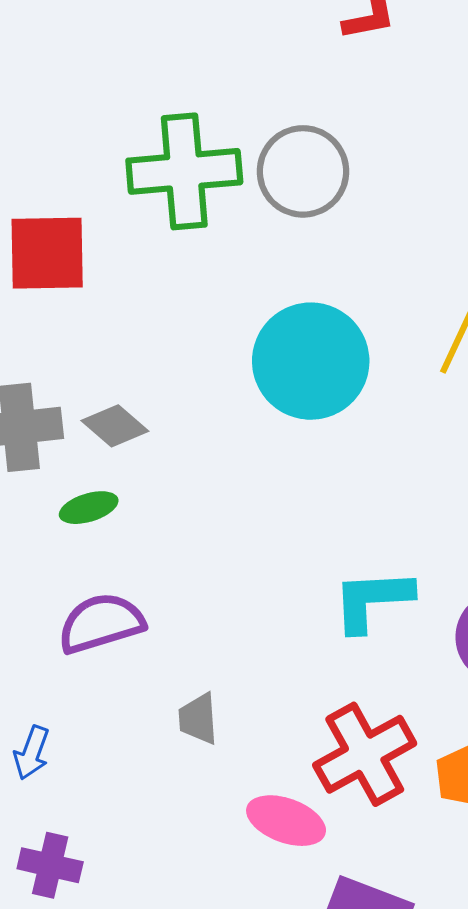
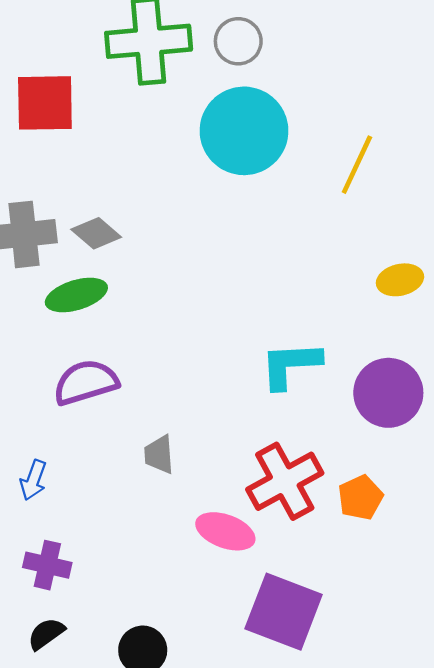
gray circle: (303, 171) -> (238, 41), size x0.7
cyan circle: (311, 361) -> (244, 131), moved
green ellipse: (89, 508) -> (76, 295), size x1.4

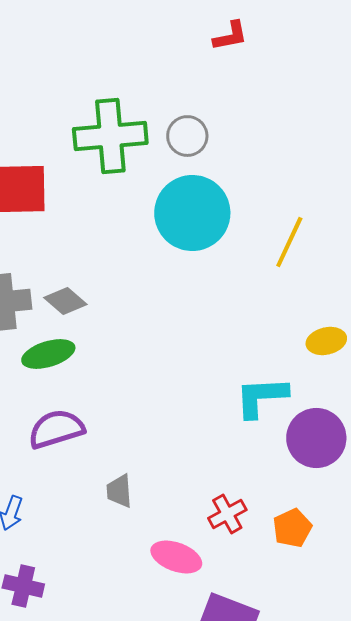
cyan L-shape: (291, 365) -> (261, 397), moved
red cross: (285, 481) -> (227, 514), size x0.6

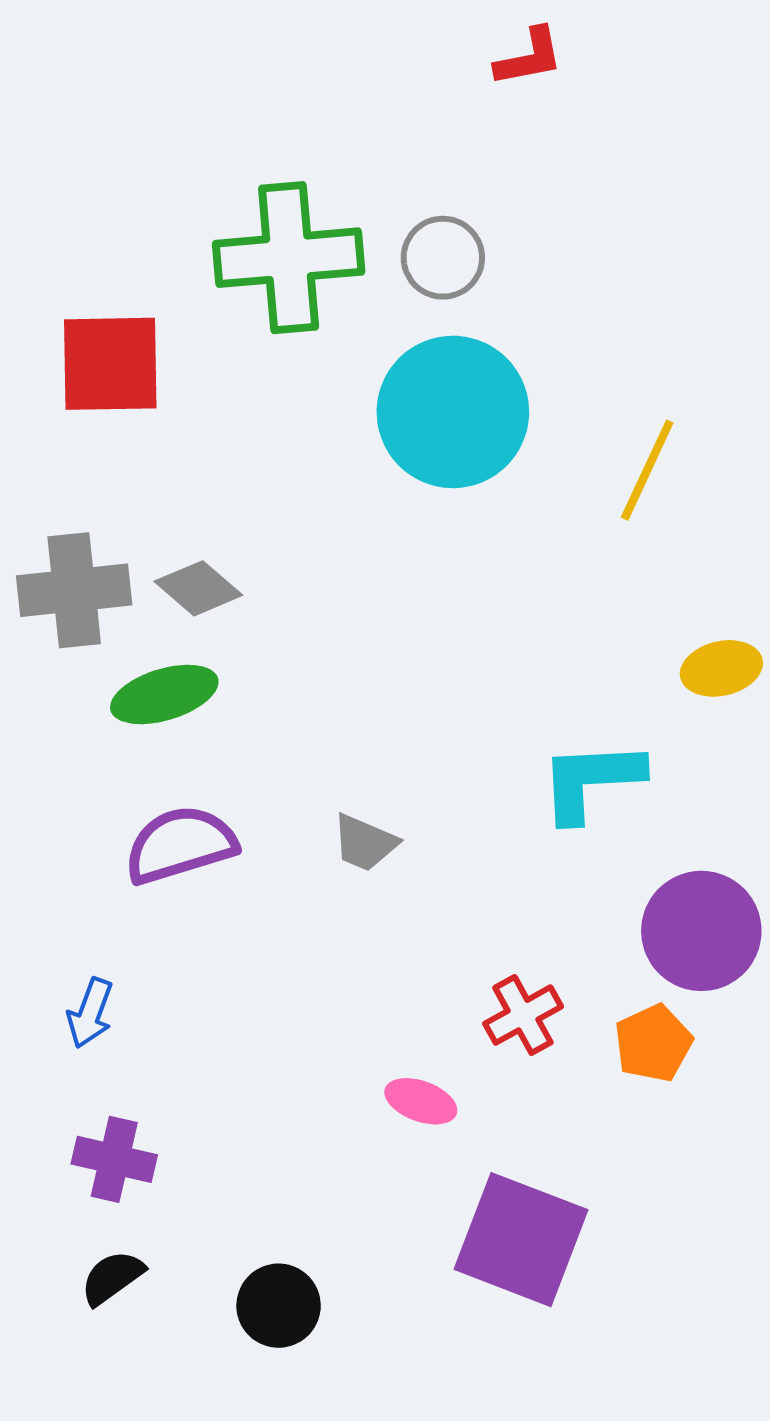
purple circle: (316, 438) -> (701, 931), moved
gray trapezoid: (119, 491) -> (365, 843), moved, turned -63
pink ellipse: (176, 557) -> (421, 1101), size x0.7

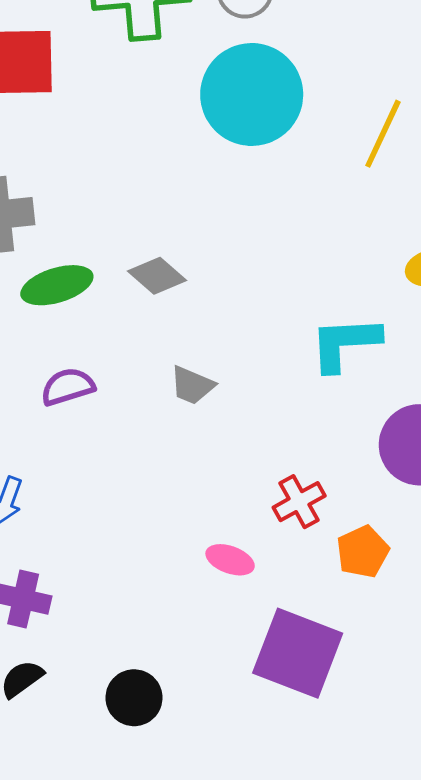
gray diamond: (198, 588) -> (157, 276), moved
purple semicircle: (180, 845) -> (68, 387), size x0.7
orange pentagon: (653, 1043) -> (363, 552), moved

